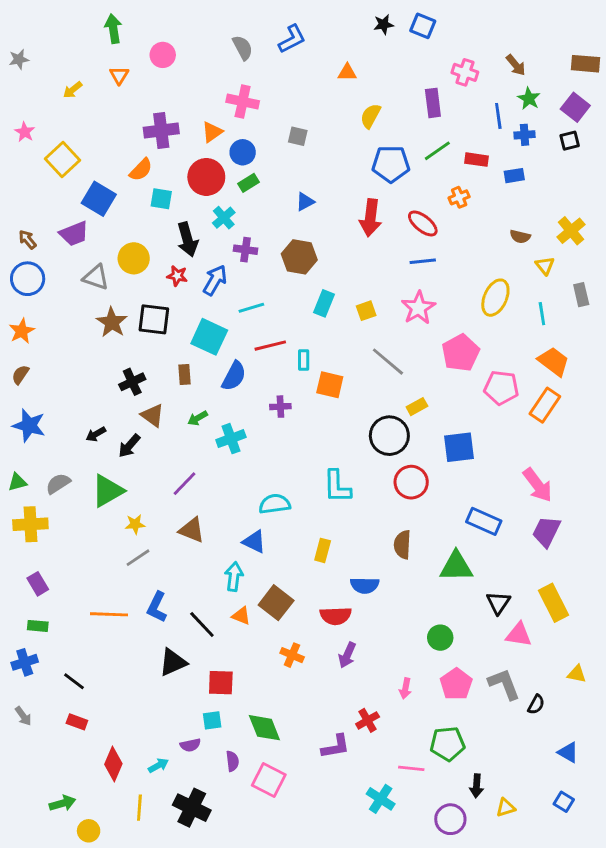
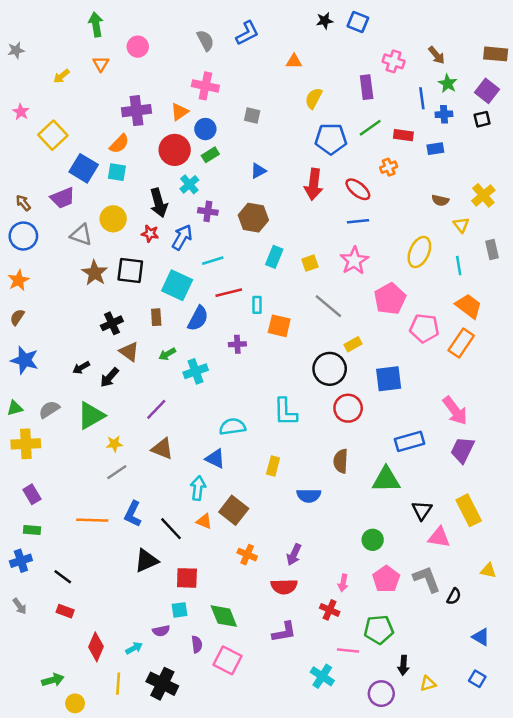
cyan square: (161, 199) -> (117, 172), moved
blue rectangle: (484, 521) -> (410, 441), turned -40
red semicircle: (336, 616) -> (284, 587), moved
red cross: (368, 720) -> (330, 610), moved, turned -36

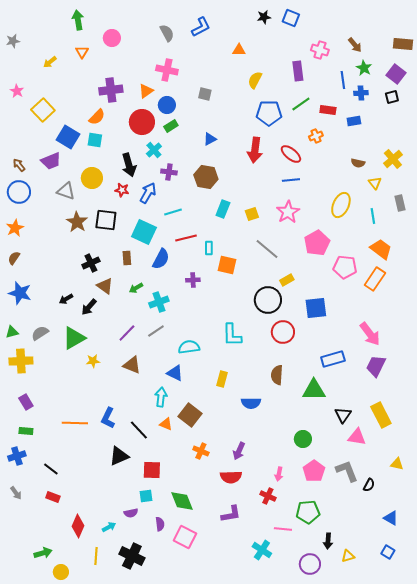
gray line: (117, 472) -> (156, 331), moved

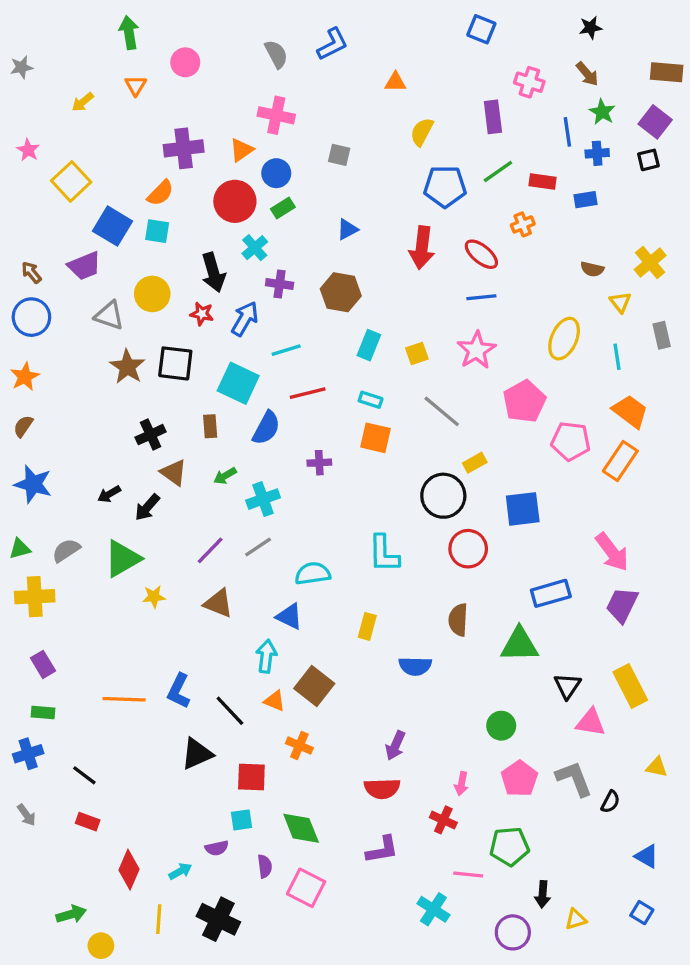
black star: (264, 17) -> (591, 28), moved
cyan rectangle: (209, 248) -> (371, 400), moved, turned -72
orange cross: (201, 451) -> (299, 746), moved

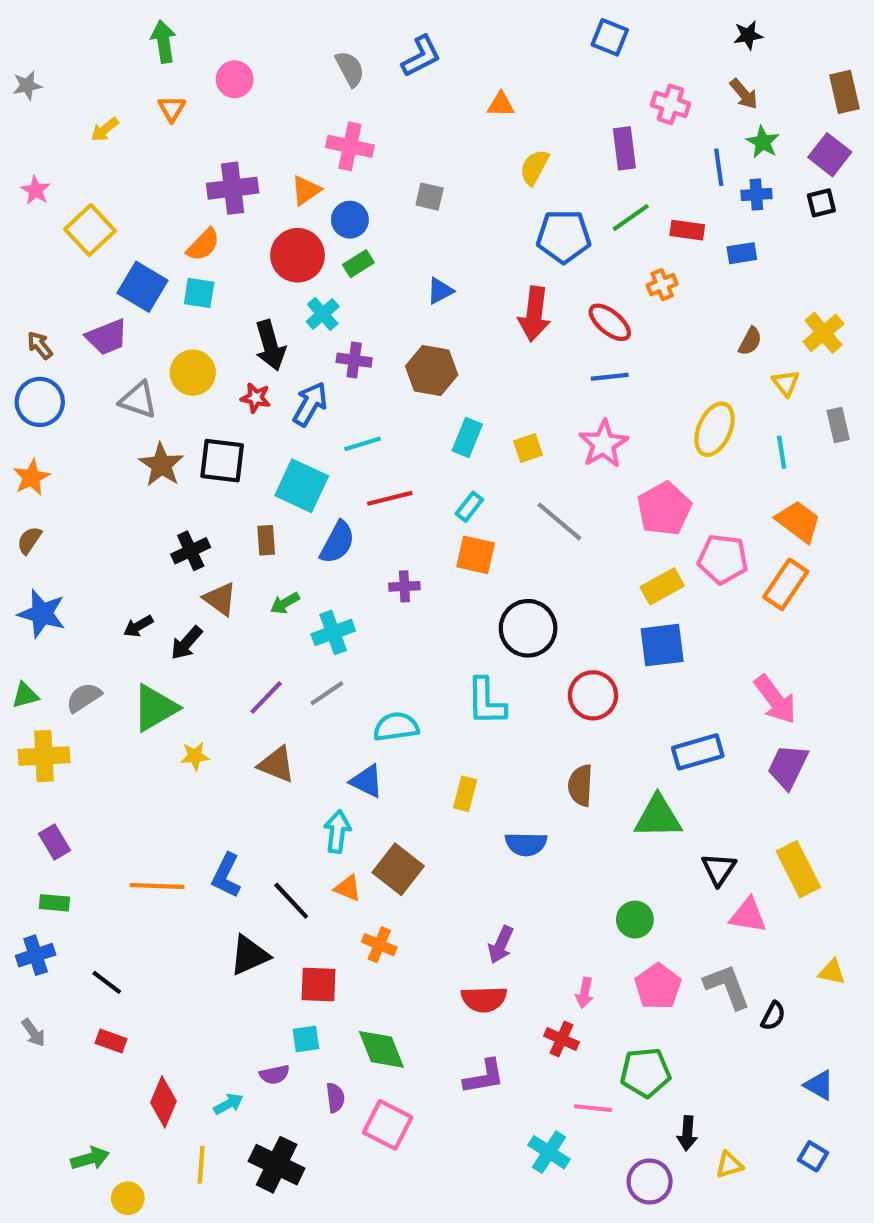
brown rectangle: (667, 72) -> (844, 92), turned 72
brown semicircle: (592, 269) -> (750, 341), turned -75
cyan rectangle: (371, 400) -> (469, 507), turned -70
yellow rectangle: (475, 463) -> (662, 586), moved, size x1.4
black circle: (443, 496) -> (528, 628), moved

